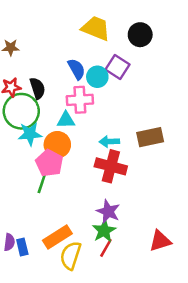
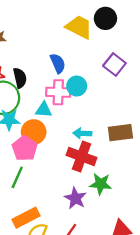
black circle: (140, 35) -> (105, 18), moved
purple square: (117, 67) -> (114, 64), moved
cyan circle: (97, 77) -> (77, 86), moved
green line: (43, 181) -> (17, 177), moved
green star: (104, 231) -> (101, 184), moved, turned 30

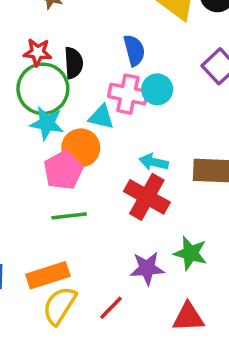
green line: (17, 177) -> (69, 216), moved, turned 50
green star: (101, 184) -> (190, 253), moved
purple star: (75, 198) -> (147, 268), moved, turned 30

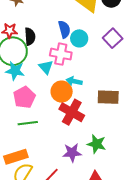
cyan circle: (157, 89) -> (79, 38), moved
cyan triangle: (101, 117) -> (46, 67), turned 35
orange circle: (81, 148) -> (62, 92), moved
cyan arrow: (154, 162) -> (74, 81), moved

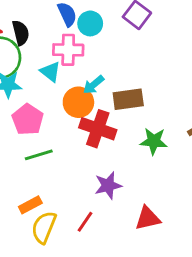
cyan arrow: (74, 81) -> (94, 85), turned -42
brown rectangle: (108, 97) -> (128, 99), moved
green star: (96, 144) -> (154, 141), moved
orange rectangle: (16, 157) -> (30, 205), size x0.7

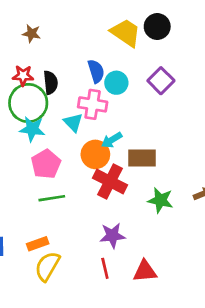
red line: (85, 222) -> (105, 268), moved, turned -55

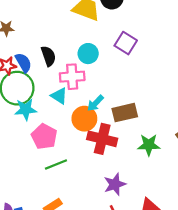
blue semicircle: (96, 71) -> (23, 63), moved
black semicircle: (51, 83) -> (48, 56), moved

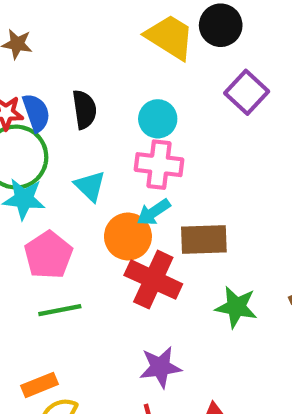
purple square: (126, 43) -> (247, 92), moved
pink cross: (72, 77) -> (159, 165), moved

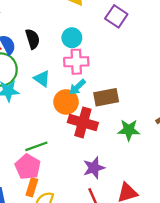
pink pentagon: (48, 255) -> (28, 167), moved
orange rectangle: (39, 385) -> (32, 187), turned -42

